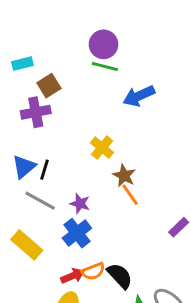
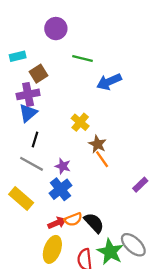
purple circle: (104, 44) -> (56, 29), moved
blue triangle: (24, 167) -> (28, 113), moved

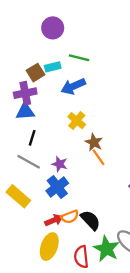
cyan rectangle: (18, 56) -> (53, 67), moved
blue arrow: (109, 82) -> (73, 86), moved
blue triangle: (28, 113) -> (25, 111), turned 36

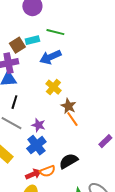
black semicircle: (90, 220) -> (68, 161), moved, turned -78

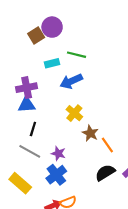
brown square: (17, 45) -> (36, 36), moved
orange line: (72, 119) -> (107, 145), moved
black semicircle: (68, 161) -> (105, 173), moved

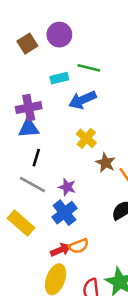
brown square: (36, 36) -> (27, 44), moved

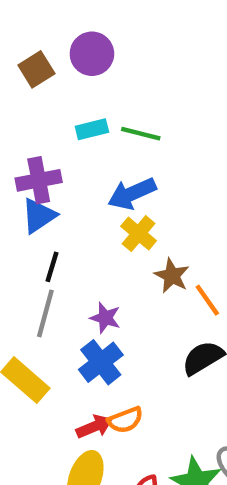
green line: (89, 68) -> (141, 134), moved
blue arrow: (82, 100) -> (132, 194), moved
blue triangle: (29, 128) -> (39, 216), turned -30
gray line: (32, 184) -> (45, 313), turned 76

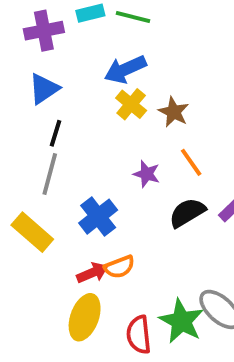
purple cross: (39, 180) -> (44, 31), moved
brown star: (172, 276) -> (174, 112), moved
purple star: (105, 318) -> (147, 174), moved

